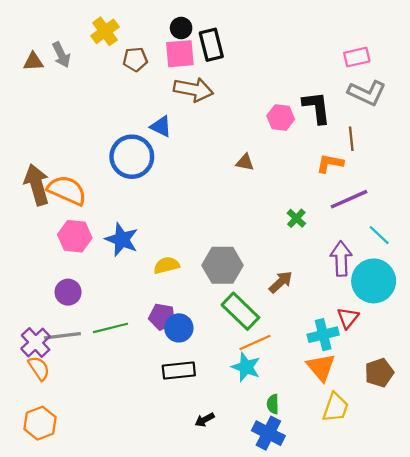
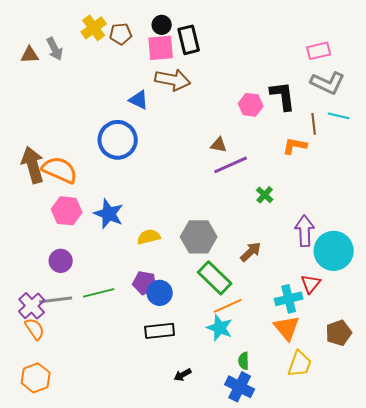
brown pentagon: (135, 59) -> (121, 34), moved
blue triangle: (161, 126) -> (139, 100), moved
purple line: (349, 199) -> (231, 165), moved
cyan line: (379, 235) -> (339, 116), moved, turned -30

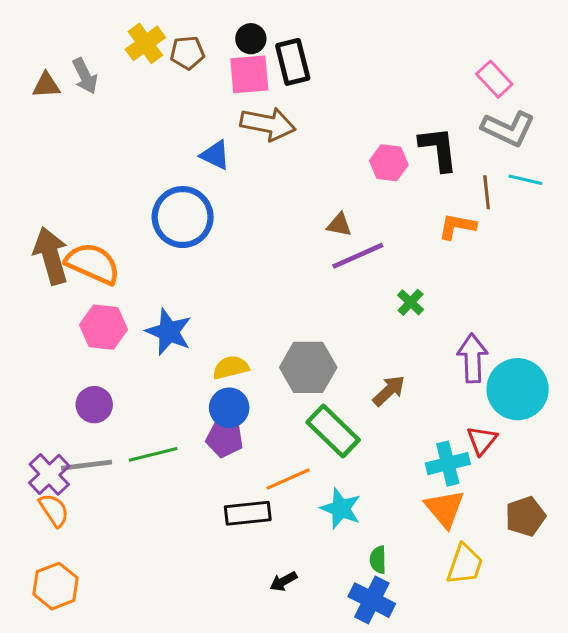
pink rectangle: (319, 51) -> (494, 79), turned 60
blue circle: (160, 293) -> (229, 408), moved
orange line: (228, 306) -> (288, 479), moved

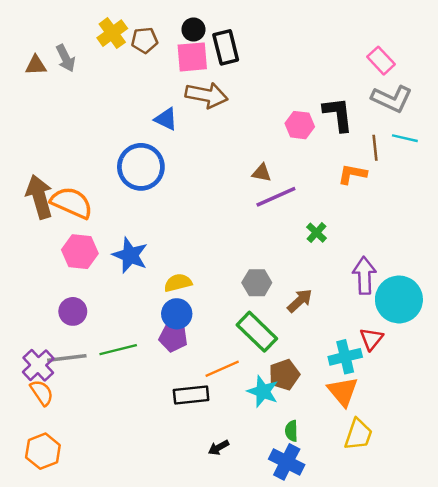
gray hexagon: (308, 367) -> (257, 283), moved, size x0.7
brown pentagon: (525, 516) -> (284, 375), moved

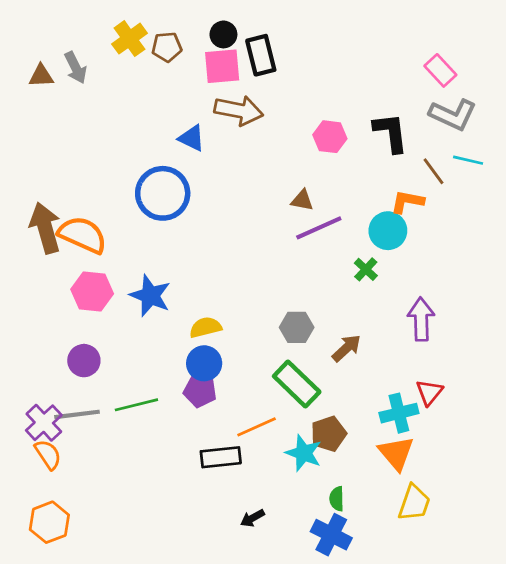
pink hexagon: (300, 125) -> (330, 137), moved
brown line: (375, 148) -> (433, 171), turned -30
cyan circle: (399, 299) -> (388, 231), moved, size x0.7

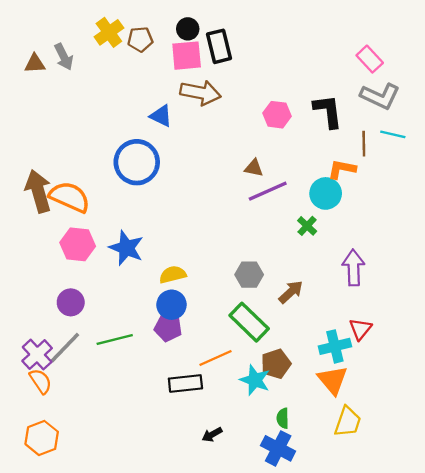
brown line: (433, 171) -> (364, 144), turned 35
gray line: (77, 414) -> (65, 348), turned -39

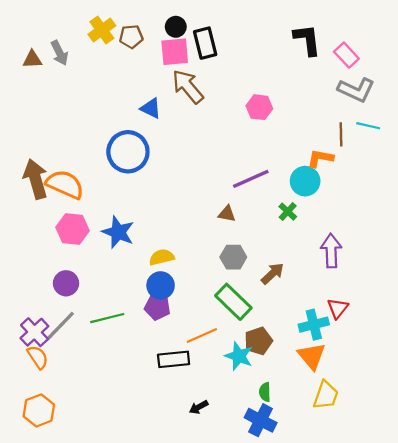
brown arrow: (200, 93) -> (188, 87), turned -141
black L-shape: (328, 111) -> (307, 40), moved
brown triangle: (254, 168) -> (227, 214), moved

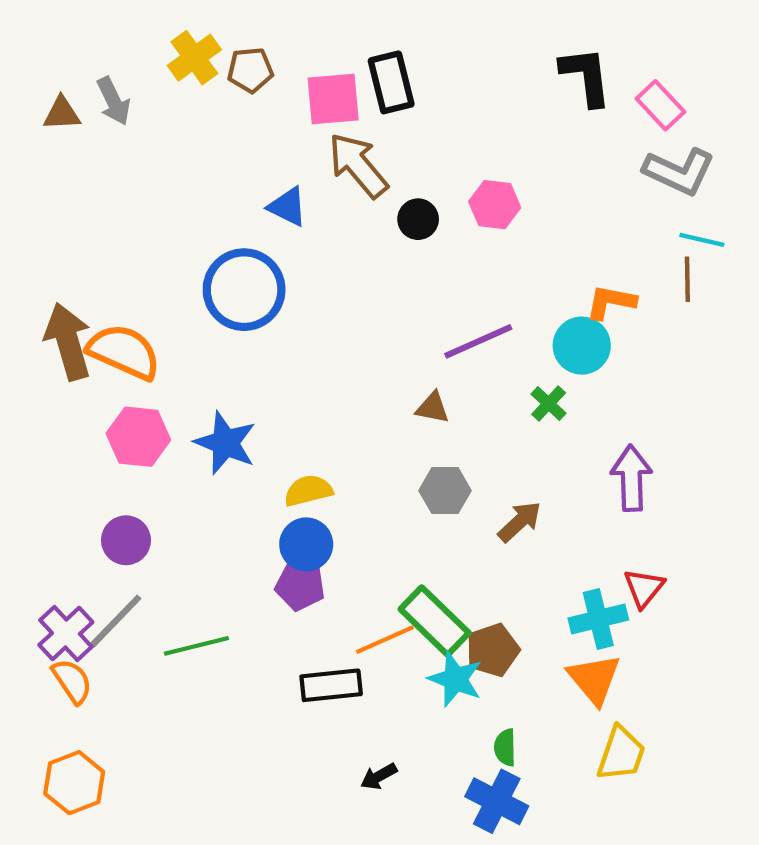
black circle: (176, 27) -> (418, 219), moved
brown line: (341, 134) -> (687, 279), moved
green rectangle: (233, 302) -> (435, 621), moved
green line: (107, 318) -> (196, 646), moved

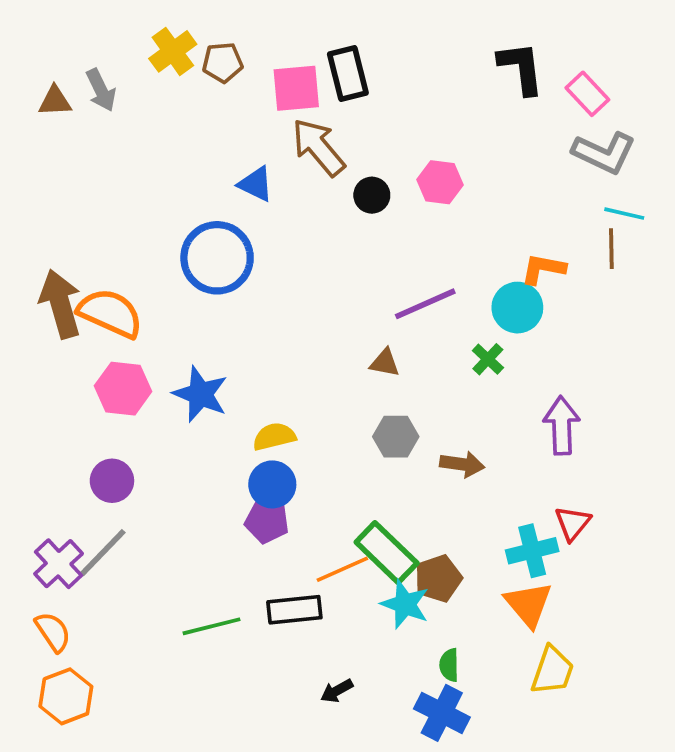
brown arrow: (520, 522) -> (462, 464), turned 51
green line: (196, 646) -> (211, 626), moved
orange semicircle: (72, 681) -> (53, 632), moved

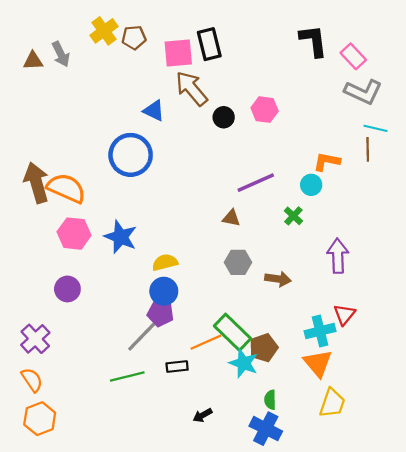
cyan circle: (517, 308) -> (311, 185), size x0.7
gray line: (103, 553) -> (142, 337), moved
black rectangle: (294, 610) -> (177, 367), size x0.7

